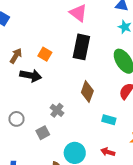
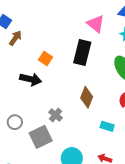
pink triangle: (78, 13) -> (96, 24), moved
brown arrow: (16, 56) -> (15, 38), moved
gray square: (43, 133) -> (41, 137), size x1.6

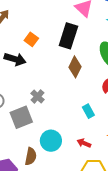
brown diamond: (87, 97) -> (75, 67), moved
cyan rectangle: (107, 126) -> (88, 111), turned 40

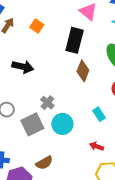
orange square: (31, 39) -> (37, 26), moved
cyan circle: (51, 141) -> (62, 124), moved
brown semicircle: (31, 156) -> (44, 163), turned 54

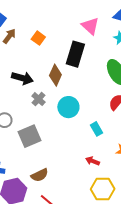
brown diamond: (83, 71) -> (55, 75), moved
gray cross: (47, 103) -> (38, 99), moved
cyan circle: (62, 124) -> (68, 107), moved

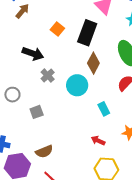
orange square: (38, 38) -> (57, 29), moved
brown diamond: (55, 75) -> (93, 63), moved
gray square: (30, 136) -> (37, 112), size x0.6

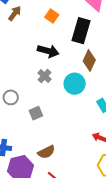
orange square: (57, 29) -> (52, 16), moved
black arrow: (33, 54) -> (48, 51), moved

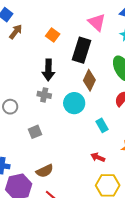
black arrow: (48, 51) -> (48, 70), turned 75
gray cross: (44, 76) -> (44, 95), turned -32
gray circle: (11, 97) -> (10, 107), moved

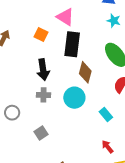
pink triangle: (97, 22) -> (65, 17), moved
red arrow: (98, 157) -> (107, 147), turned 40

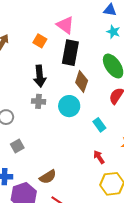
gray square: (41, 133) -> (17, 146), moved

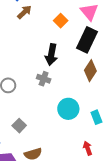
cyan circle: (69, 106) -> (68, 109), moved
gray square: (17, 146) -> (19, 126), moved, turned -32

